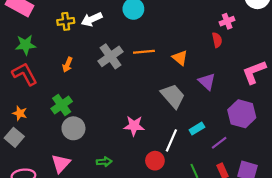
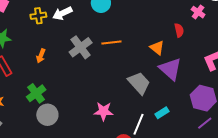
pink cross: (227, 21) -> (198, 12), moved, turned -32
orange triangle: (180, 58) -> (157, 48), moved
purple triangle: (207, 82) -> (170, 69), size x1.4
purple line: (219, 143) -> (205, 123), moved

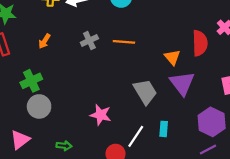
red semicircle: (179, 30) -> (200, 43), size x1.6
gray cross: (81, 47) -> (89, 41), size x0.7
cyan rectangle: (162, 113) -> (164, 129), turned -64

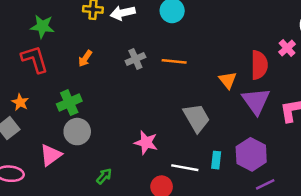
purple triangle: (182, 83) -> (256, 101), moved
purple hexagon: (212, 122) -> (251, 154), moved
white line: (136, 136) -> (185, 168), turned 65
pink triangle: (20, 140) -> (51, 155), moved
green arrow: (64, 146) -> (104, 176), turned -56

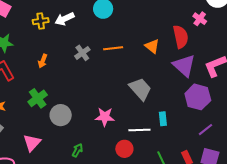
orange triangle: (228, 80) -> (152, 46), moved
gray circle: (77, 132) -> (61, 115), moved
purple hexagon: (251, 154) -> (198, 97), moved

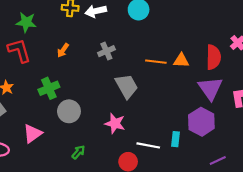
orange triangle: (152, 46) -> (181, 60), turned -49
orange line: (113, 48) -> (156, 62), moved
gray trapezoid: (140, 89) -> (127, 86), moved
purple hexagon: (198, 97) -> (201, 122), moved

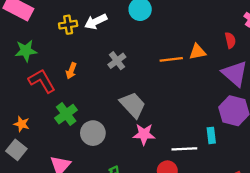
red L-shape: (19, 51) -> (42, 81), moved
red semicircle: (213, 57) -> (230, 40), size x0.6
gray trapezoid: (127, 86) -> (133, 105), moved

